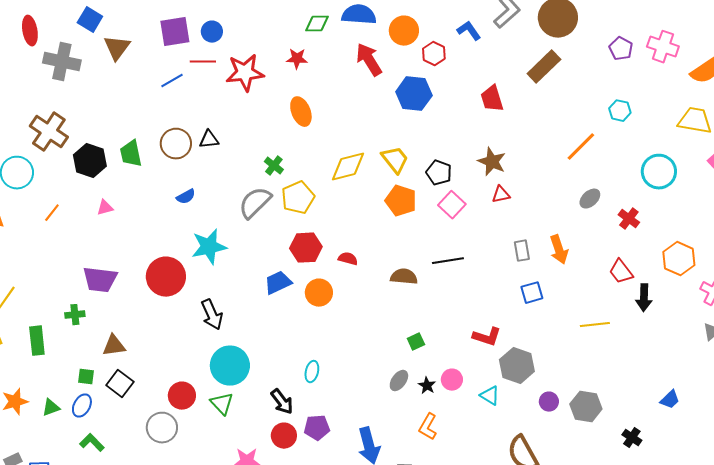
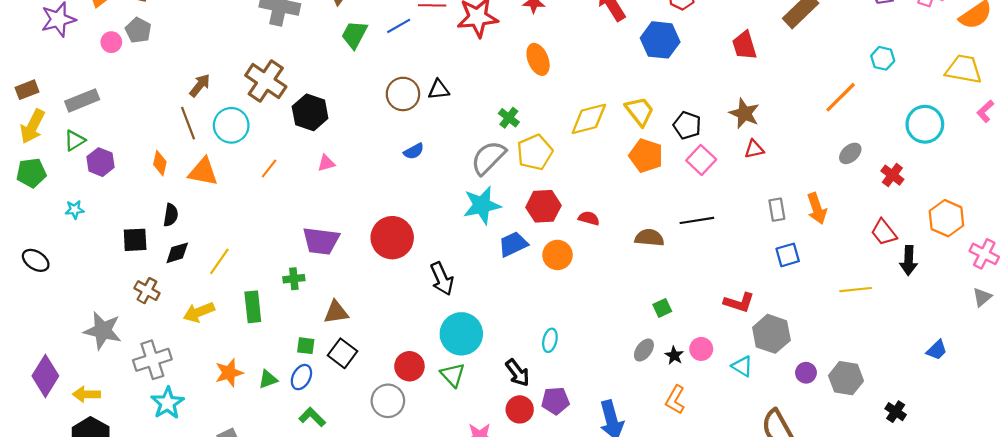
green trapezoid: (131, 154) -> (354, 35), moved, turned 40
cyan star: (209, 247) -> (482, 205), moved
blue trapezoid: (670, 400) -> (937, 350), moved

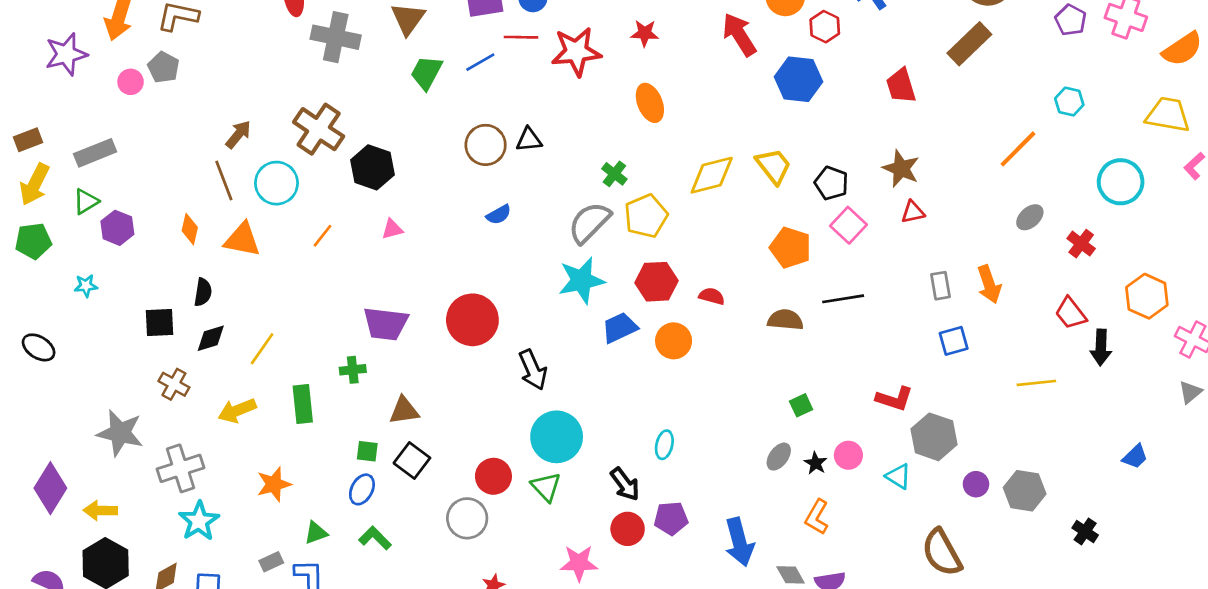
orange pentagon: (646, 156) -> (791, 248), moved
green triangle: (268, 379) -> (316, 533), moved

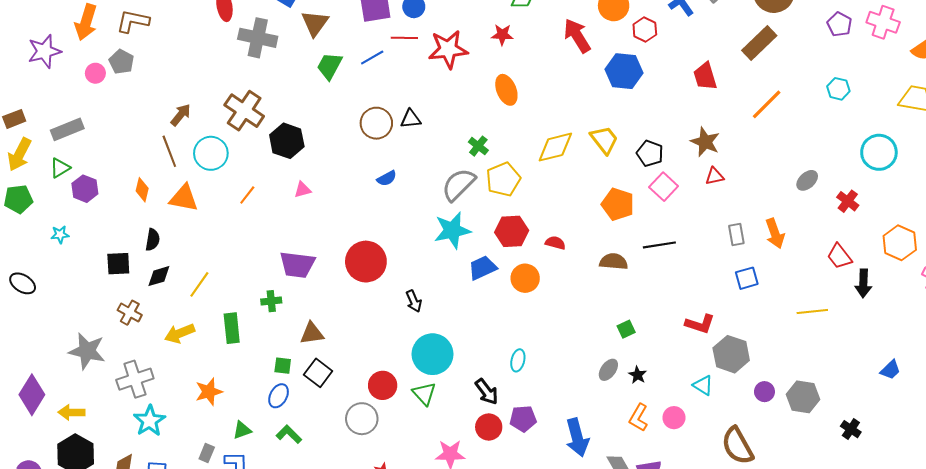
orange line: (1018, 149) -> (767, 104), moved
black arrow: (533, 370) -> (414, 301), size x0.7
pink circle: (848, 455) -> (674, 418), moved
gray rectangle: (271, 562) -> (207, 453), turned -42

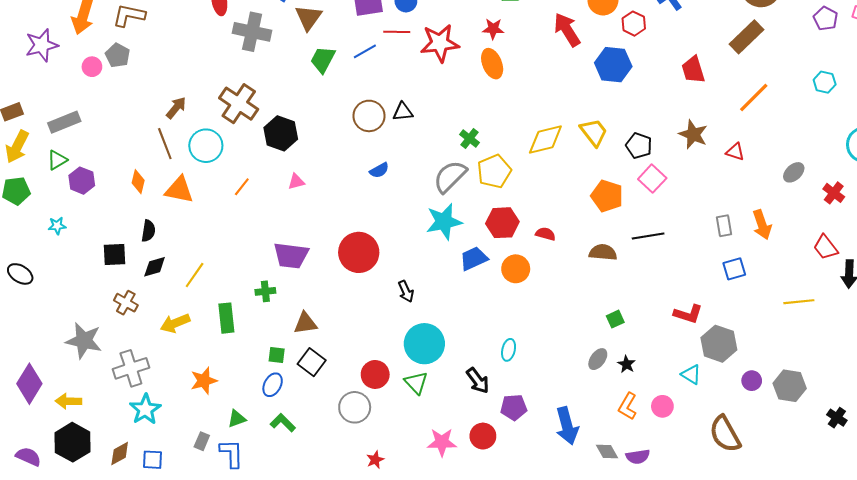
orange ellipse: (506, 90) -> (492, 64), moved
red triangle: (715, 176) -> (735, 152), moved, turned 30
red circle: (489, 427) -> (483, 436), moved

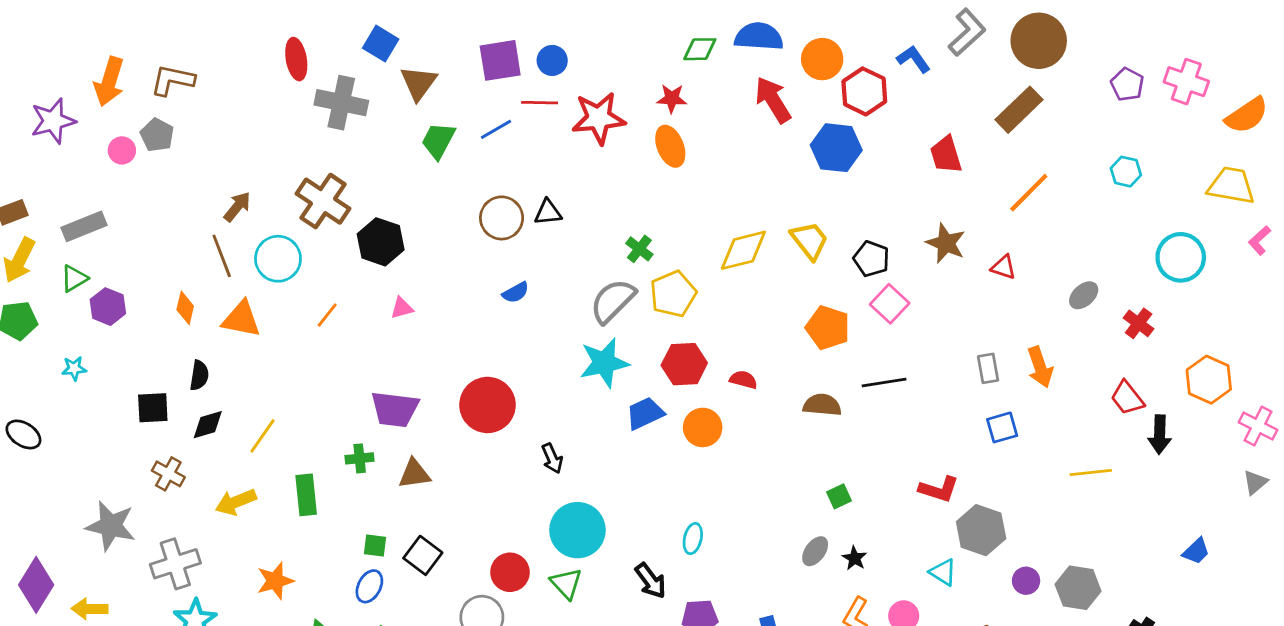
red hexagon: (634, 24) -> (864, 91), size x1.4
brown triangle: (305, 323) -> (414, 474), moved

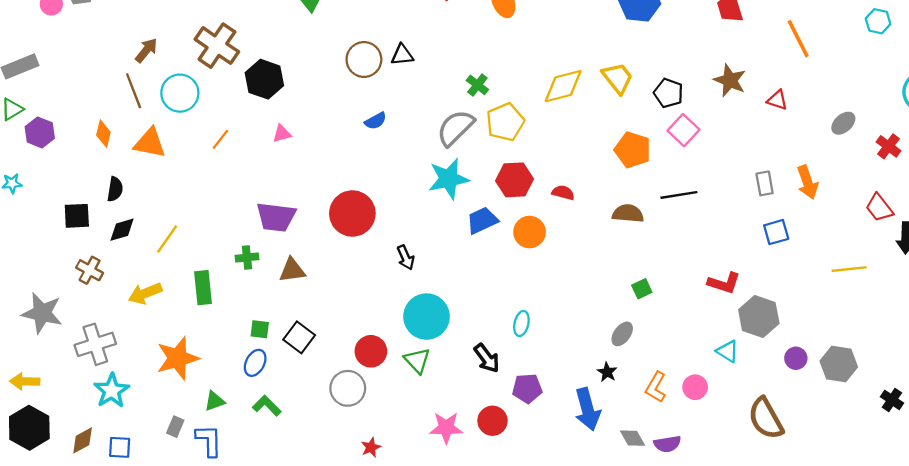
orange line: (1029, 193) -> (798, 39), turned -72
black star: (854, 558) -> (607, 372), moved
orange star: (275, 581) -> (178, 358), size x1.4

